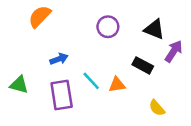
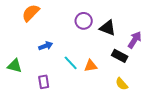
black triangle: (154, 29) -> (108, 28), moved
black rectangle: (143, 65) -> (120, 56), moved
purple rectangle: (62, 95) -> (44, 82), moved, size x0.6

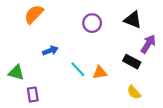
black triangle: (108, 28) -> (133, 20), moved
purple rectangle: (44, 82) -> (33, 95), moved

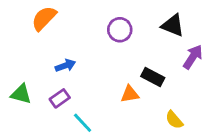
black rectangle: (132, 62) -> (153, 77), moved
cyan line: (78, 69) -> (83, 123), moved
purple rectangle: (33, 95) -> (60, 98), moved, turned 64

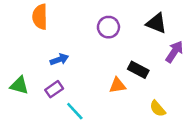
orange semicircle: (44, 18) -> (40, 17), turned -45

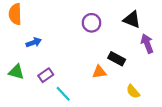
orange semicircle: (40, 17) -> (15, 14), moved
purple arrow: (174, 52) -> (147, 44), turned -54
blue arrow: (59, 59) -> (34, 42), moved

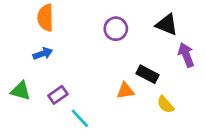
orange semicircle: (15, 14) -> (45, 18), moved
yellow semicircle: (133, 92) -> (165, 105), moved

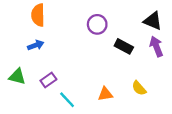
black triangle: (167, 25) -> (153, 21), moved
black rectangle: (147, 74) -> (124, 46), moved
orange triangle: (125, 91) -> (105, 94), moved

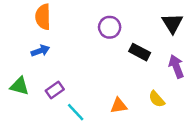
black triangle: (153, 21) -> (172, 23), turned 36
purple arrow: (156, 46) -> (176, 66), moved

